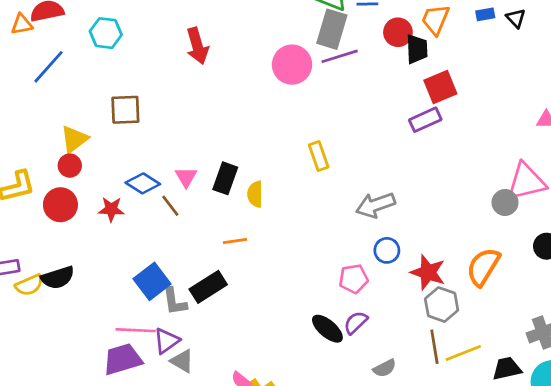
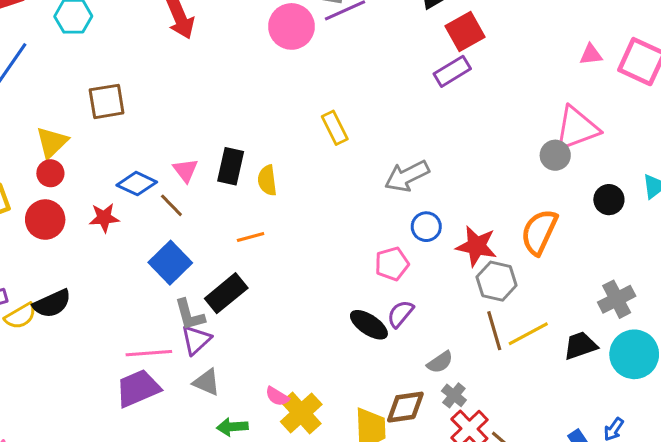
blue square: (152, 281) -> (170, 263), moved
purple triangle: (166, 341) -> (196, 340), moved

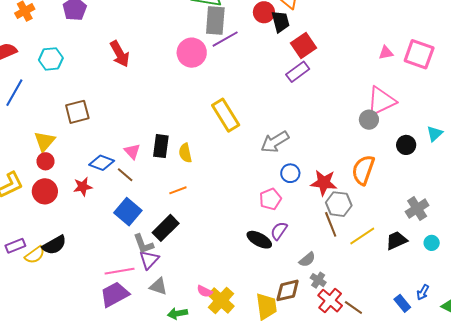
yellow rectangle: (335, 128) -> (226, 115), size x1.5
brown line: (494, 331) -> (331, 224), moved
cyan circle: (634, 354) -> (432, 243), size x0.5

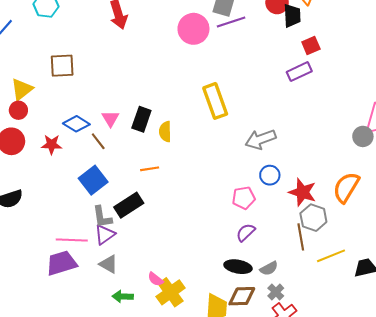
red square: (304, 45) -> (311, 45), size x0.7
black ellipse: (259, 240) -> (238, 267), moved, turned -30

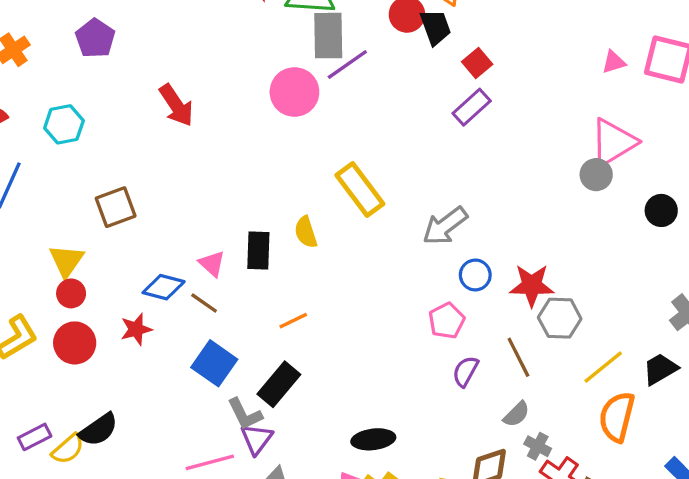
yellow semicircle: (165, 132) -> (306, 232), moved
orange semicircle: (346, 187) -> (617, 417), moved
brown line: (301, 237) -> (518, 357), moved
black ellipse: (238, 267) -> (373, 439), moved

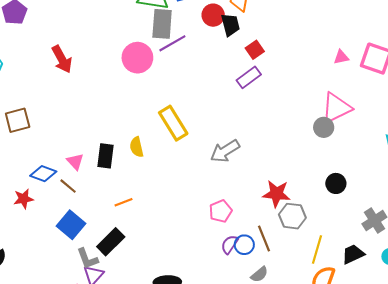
black circle: (661, 210) -> (336, 183), moved
blue circle: (475, 275) -> (244, 245), moved
yellow line: (603, 367) -> (317, 250), turned -40

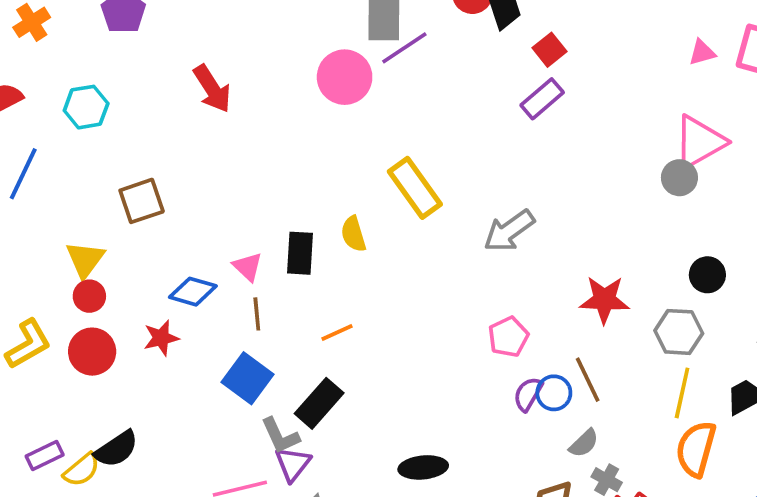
brown line: (68, 186) -> (257, 314), moved, turned 48
gray hexagon: (292, 216) -> (679, 332), moved

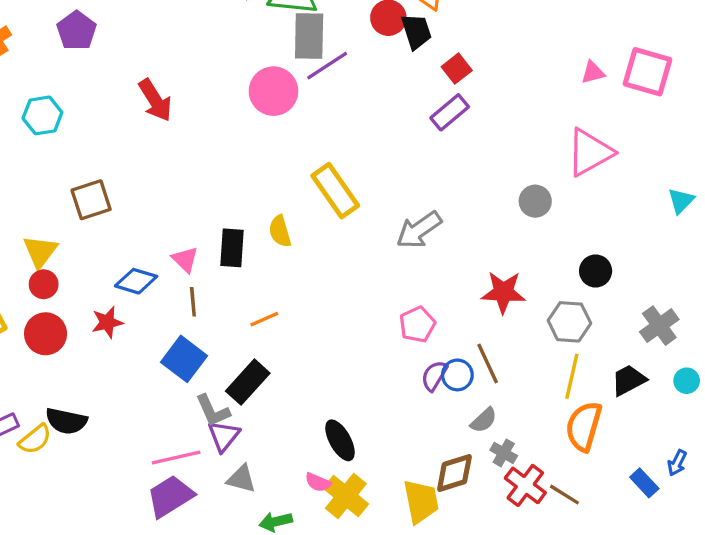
gray circle: (679, 178) -> (535, 201), moved
black semicircle: (116, 449) -> (66, 421), turned 45
black ellipse: (423, 467) -> (340, 440), turned 66

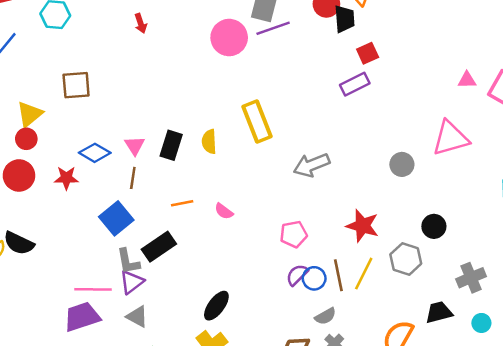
red arrow: (155, 100) -> (141, 23), size x0.6
yellow line: (572, 376) -> (364, 274), moved
black ellipse: (340, 440) -> (216, 306), turned 52
pink semicircle: (318, 482) -> (224, 211), moved

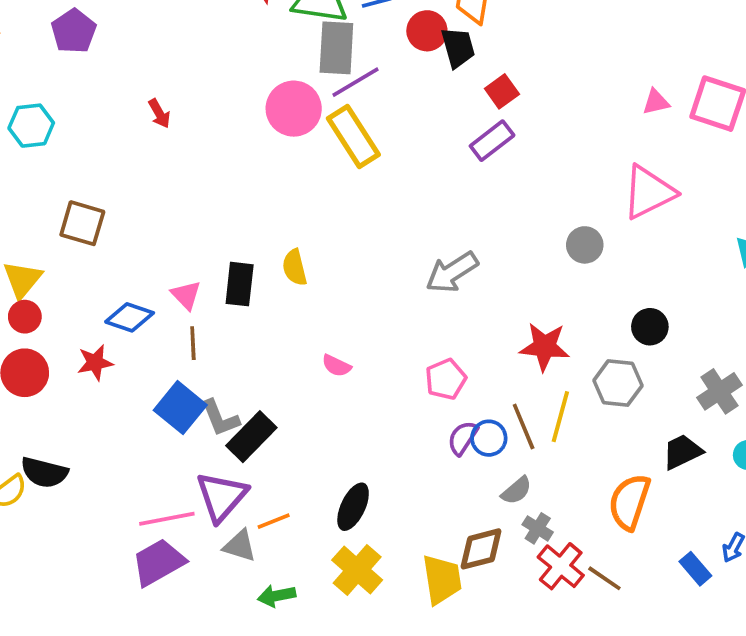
brown square: (76, 85) -> (82, 223), turned 32
yellow rectangle: (257, 121) -> (353, 137), moved
orange line: (182, 203) -> (274, 521), moved
gray L-shape: (128, 261) -> (220, 418), moved
purple triangle: (132, 282) -> (222, 496), size x1.4

